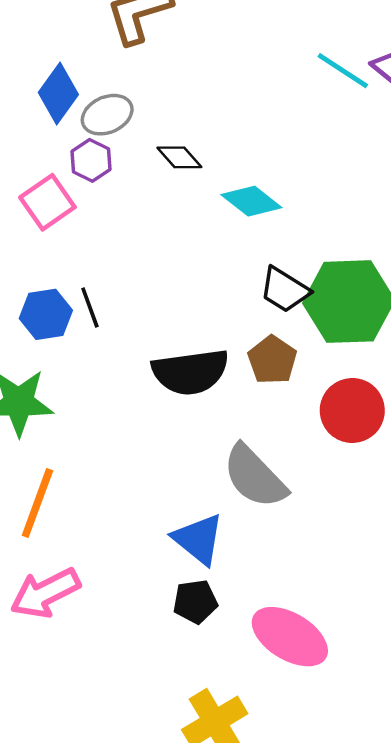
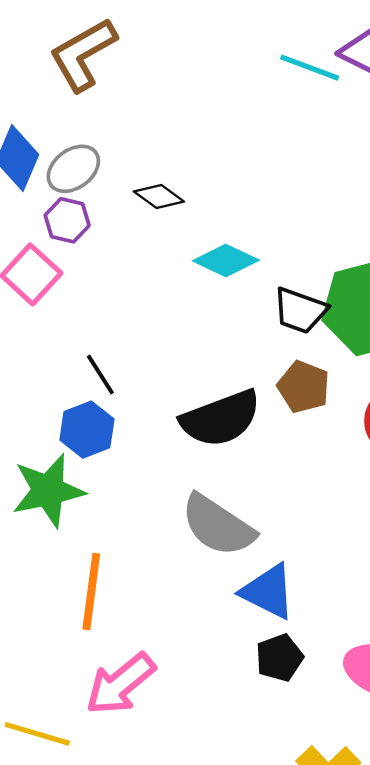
cyan diamond: (251, 201) -> (226, 261), moved
blue hexagon: (46, 314) -> (87, 430), moved
gray semicircle: (255, 477) -> (218, 525), moved

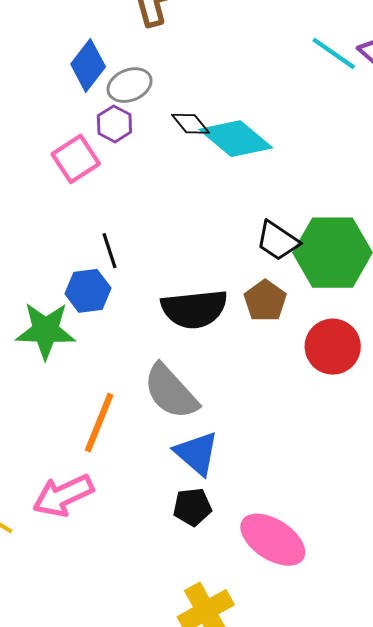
cyan diamond: (226, 261) -> (236, 139), moved, size x1.4
orange line: (91, 591) -> (99, 423), moved

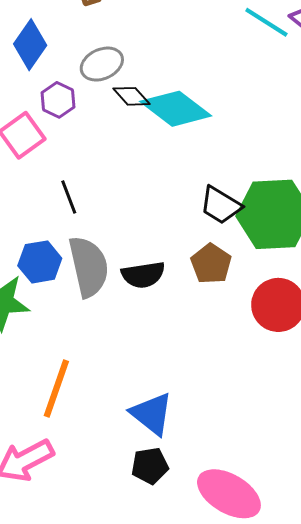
gray ellipse: (130, 85) -> (102, 64), moved
black line: (110, 251) -> (69, 197), moved
black semicircle: (194, 309) -> (143, 275), size x0.7
gray semicircle: (171, 392) -> (89, 267), moved, turned -148

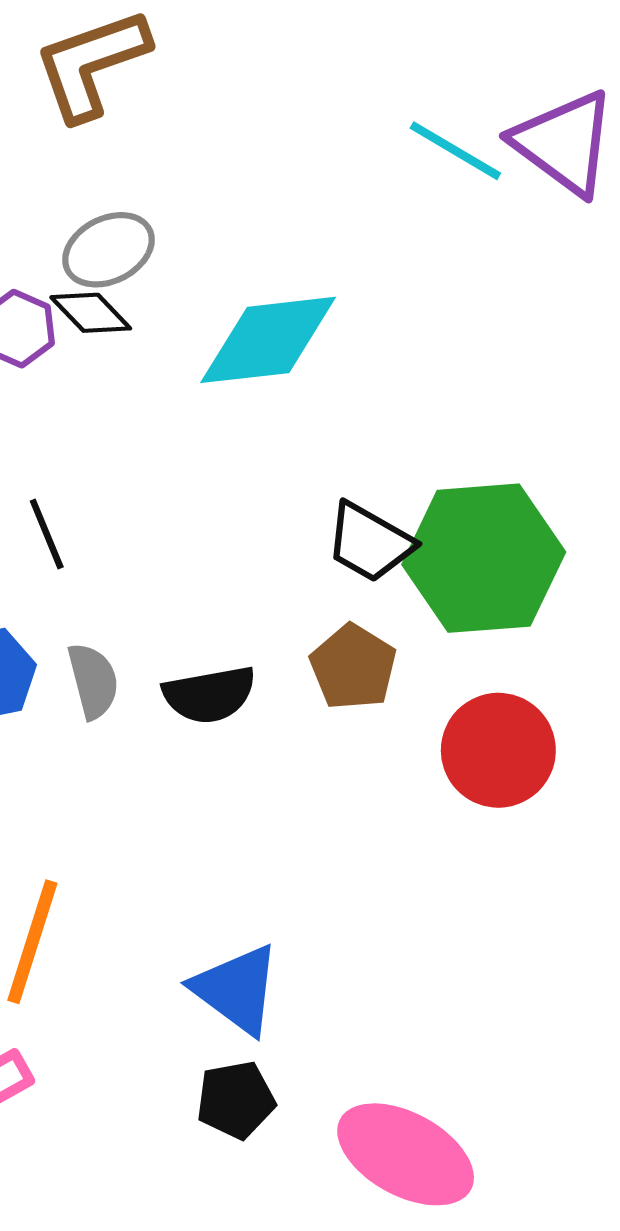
black diamond: (131, 96) -> (91, 313), moved
cyan diamond: (176, 109) -> (268, 340), turned -42
gray semicircle: (89, 267) -> (93, 681), size x0.6

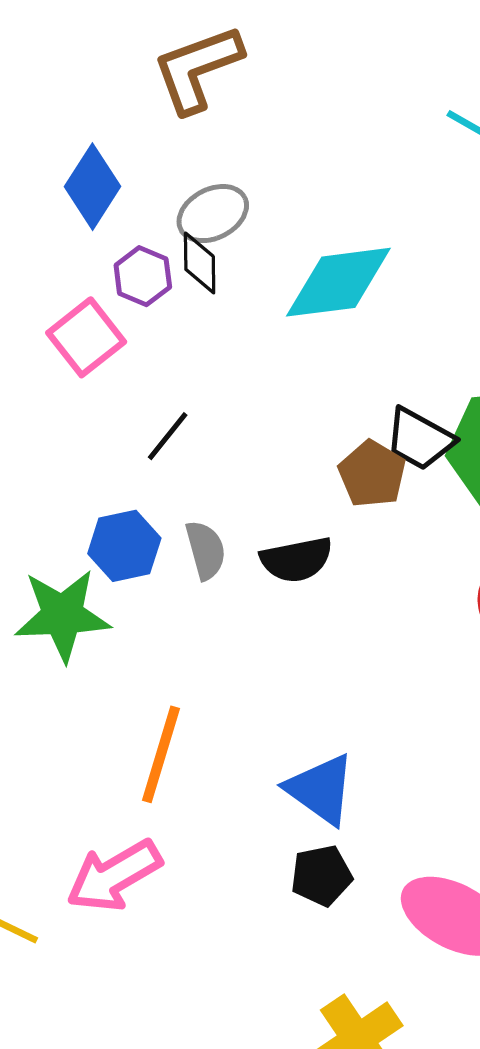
black diamond: (91, 313) -> (200, 263), turned 44
black line: (47, 534) -> (168, 436), turned 62
brown pentagon: (353, 667) -> (372, 474), moved

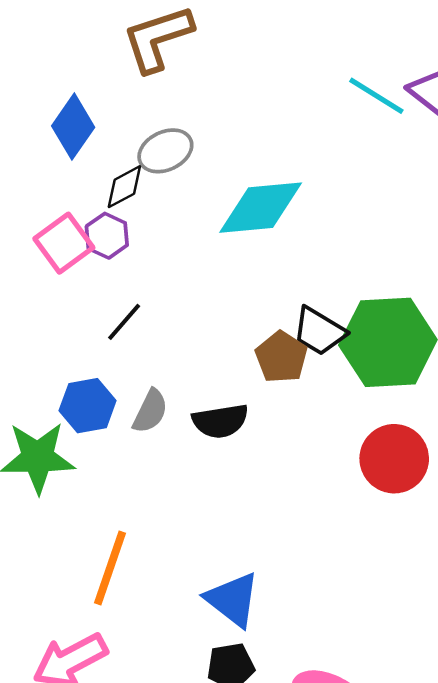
black diamond: (200, 263) -> (124, 187), moved, turned 60
purple hexagon: (143, 276) -> (107, 236), moved
gray semicircle: (206, 550) -> (150, 411), turned 39

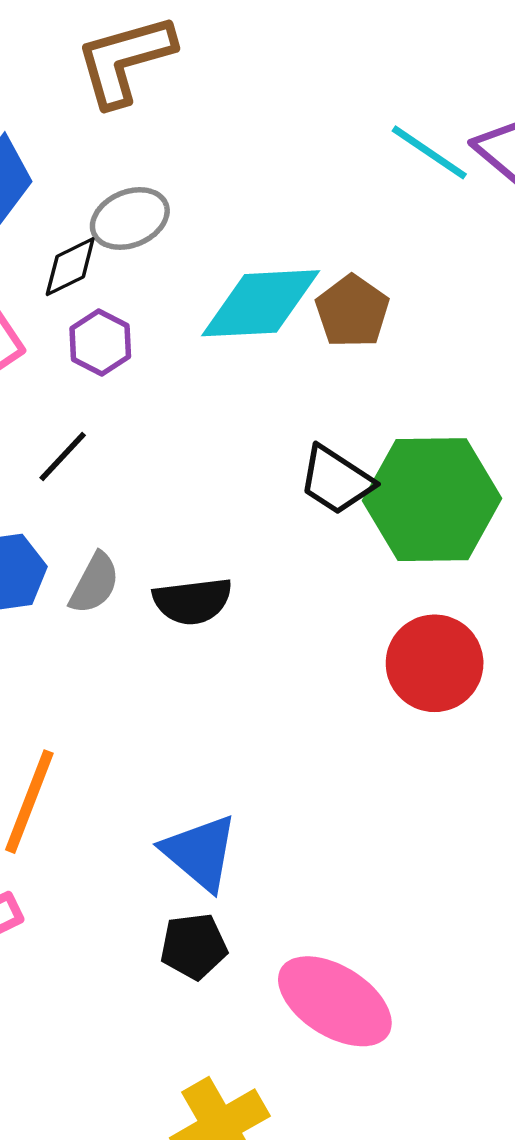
purple hexagon: (107, 236) -> (100, 342), moved
brown pentagon: (281, 357) -> (352, 311), moved

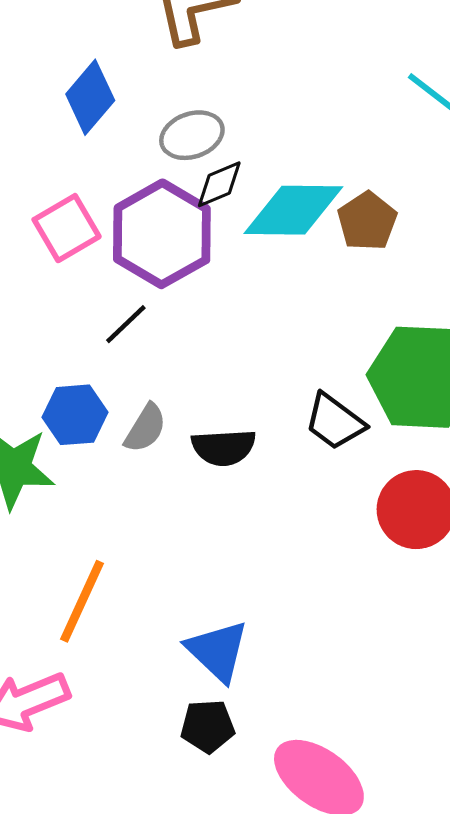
black diamond: (70, 267) -> (219, 184), moved
purple hexagon: (100, 342) -> (162, 234), size x2.0
black trapezoid: (336, 480) -> (335, 422), moved

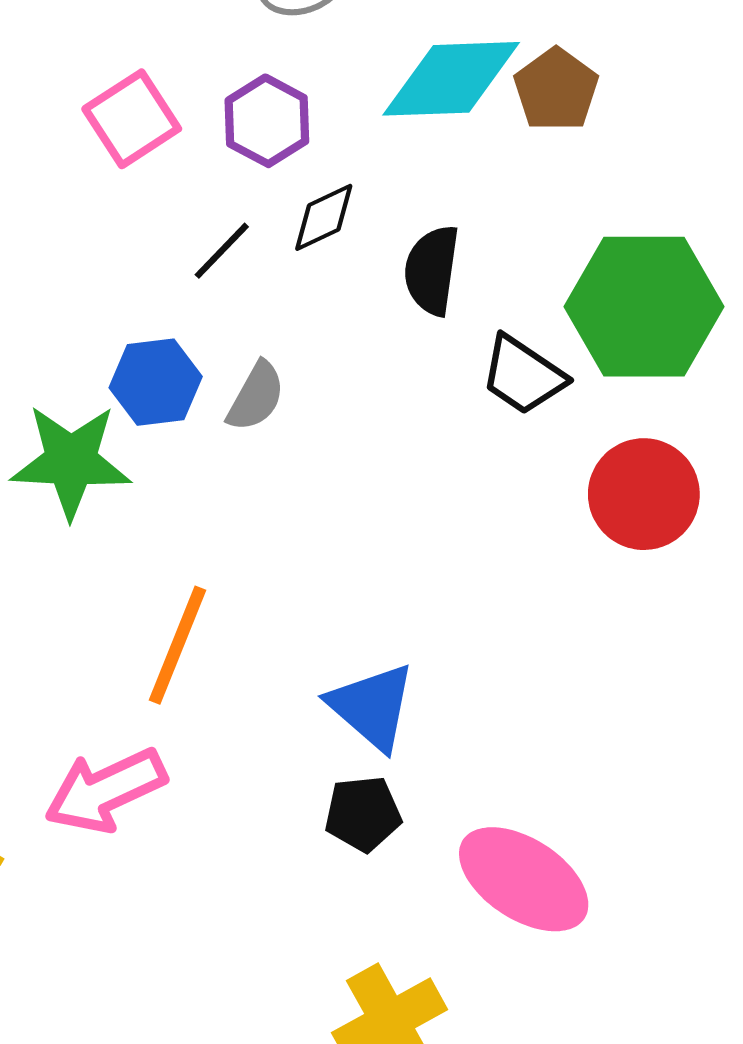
black diamond: (219, 184) -> (324, 217), moved
purple hexagon: (162, 234) -> (267, 121), size x0.6
black semicircle: (224, 447) -> (432, 270), moved, turned 104

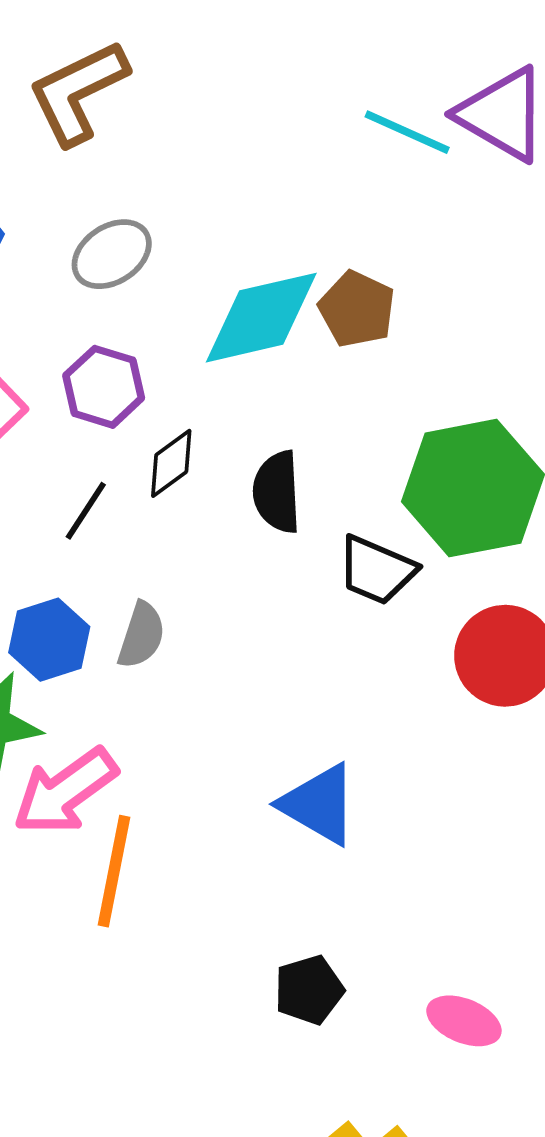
blue triangle: (372, 706) -> (319, 804), moved
pink arrow: (105, 790) -> (65, 791), moved
pink ellipse: (524, 879) -> (464, 1021), size x0.6

